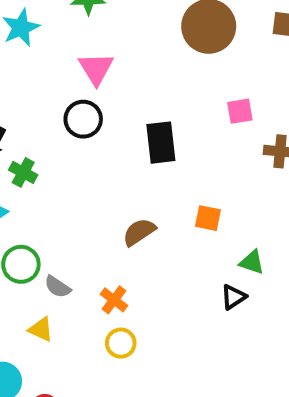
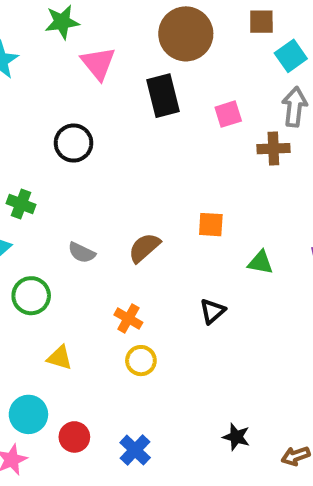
pink triangle: (96, 69) -> (98, 63), moved
black rectangle: (161, 143) -> (163, 96), moved
gray semicircle: (58, 287) -> (82, 253), moved
black triangle: (233, 297) -> (212, 311), moved

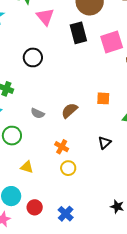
pink square: (228, 114) -> (112, 42), size x1.6

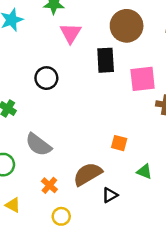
brown semicircle: (69, 111) -> (88, 174), moved, size x1.4
gray semicircle: (38, 113) -> (38, 145), size x1.6
orange cross: (62, 147) -> (49, 185), moved

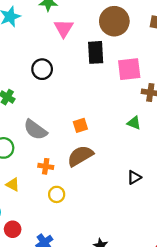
orange square: (119, 143) -> (80, 125), moved, turned -32
green triangle: (144, 172) -> (134, 123), moved
orange cross: (49, 185) -> (46, 166), turned -32
black triangle: (110, 195) -> (134, 177), moved

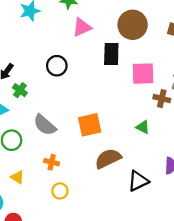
pink triangle: (64, 28) -> (82, 27), turned 30
orange square: (80, 125) -> (90, 125), size x1.6
brown semicircle: (80, 156) -> (108, 159), moved
black triangle: (134, 177) -> (138, 181), size x1.5

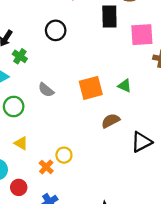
gray semicircle: (45, 125) -> (46, 90), size x0.7
green triangle: (143, 127) -> (125, 86), moved
brown semicircle: (108, 159) -> (111, 121), size x0.7
orange cross: (52, 162) -> (46, 167), moved, turned 32

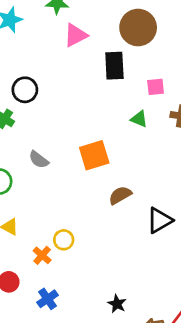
black circle: (56, 30) -> (25, 90), moved
pink square: (142, 35) -> (156, 87), size x0.6
green triangle: (125, 86) -> (139, 119), moved

